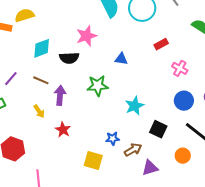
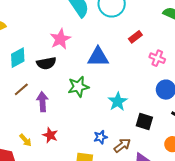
blue triangle: (121, 59) -> (98, 57), size x1.6
brown line: (41, 80) -> (21, 89), turned -56
yellow arrow: (39, 111) -> (26, 140), moved

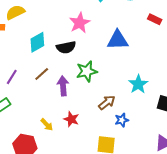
red rectangle: (135, 37) -> (155, 19), turned 64
green star: (78, 87) -> (87, 71), moved
brown arrow: (122, 145) -> (107, 102), moved

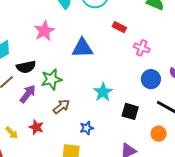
black semicircle: (66, 47) -> (26, 67), moved
purple arrow: (63, 86) -> (28, 94), turned 42
brown arrow: (107, 102) -> (61, 106), moved

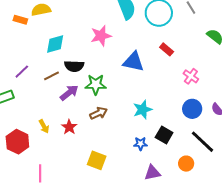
red rectangle: (119, 27) -> (167, 49), moved
blue star: (87, 128) -> (141, 144), moved

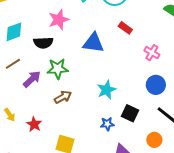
black semicircle: (74, 66) -> (43, 43), moved
red star: (69, 127) -> (34, 124), moved

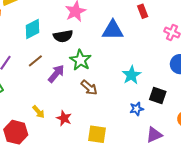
red rectangle: (125, 28) -> (143, 11), turned 40
green star: (58, 69) -> (80, 60), turned -30
brown arrow: (63, 97) -> (89, 88), turned 78

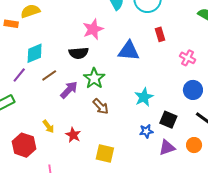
cyan diamond: (32, 29) -> (35, 53), moved
purple triangle: (154, 135) -> (167, 148), moved

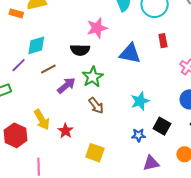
yellow arrow: (48, 126) -> (42, 120), size x1.5
purple triangle: (167, 148) -> (151, 163), moved

